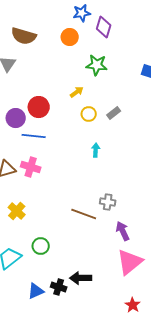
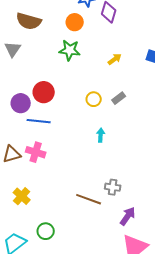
green star: (97, 65) -> (70, 50), moved
yellow arrow: (77, 92) -> (115, 59), moved
purple arrow: (123, 231) -> (128, 216), turned 60

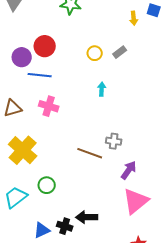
yellow arrow: (115, 59) -> (134, 18), moved, turned 120
pink cross: (36, 152) -> (49, 106), moved
yellow cross: (22, 196) -> (23, 150), size x1.6

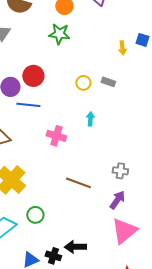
gray rectangle: (120, 52) -> (108, 82), turned 56
pink cross: (49, 106) -> (56, 136), moved
gray cross: (114, 141) -> (120, 171), moved

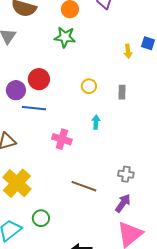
gray rectangle: (108, 82) -> (122, 92), moved, turned 72

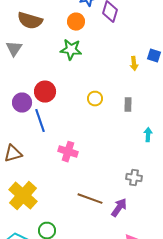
blue line: (34, 108) -> (40, 121), turned 65
cyan arrow: (96, 122) -> (148, 135), moved
gray cross: (126, 174) -> (134, 178), moved
purple arrow: (123, 203) -> (119, 208), moved

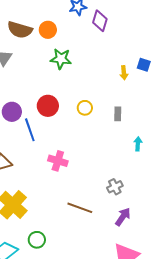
orange circle: (76, 22) -> (48, 30), moved
red circle: (45, 92) -> (48, 106), moved
gray cross: (134, 178) -> (115, 187), moved, turned -35
purple arrow: (119, 208) -> (123, 217), moved

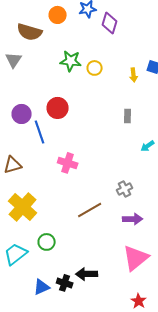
orange circle: (48, 30) -> (58, 15), moved
yellow circle: (85, 108) -> (95, 68), moved
cyan arrow: (138, 144) -> (148, 146), turned -128
brown line: (80, 208) -> (90, 210), turned -50
purple arrow: (123, 217) -> (133, 219), turned 54

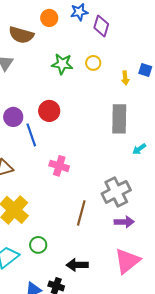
yellow circle: (95, 68) -> (93, 63), moved
gray rectangle: (128, 116) -> (119, 119), size x2.0
gray cross: (125, 189) -> (116, 192), size x1.8
brown line: (90, 210) -> (81, 213), turned -45
black arrow: (87, 274) -> (77, 265), moved

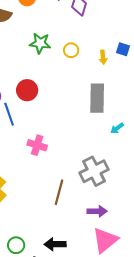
yellow circle: (93, 63) -> (71, 50), moved
purple arrow: (124, 222) -> (97, 211), moved
green circle: (38, 245) -> (16, 245), moved

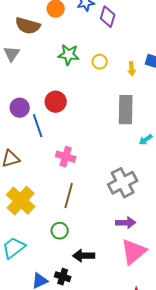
brown line: (59, 192) -> (69, 196), moved
green circle: (16, 245) -> (60, 231), moved

